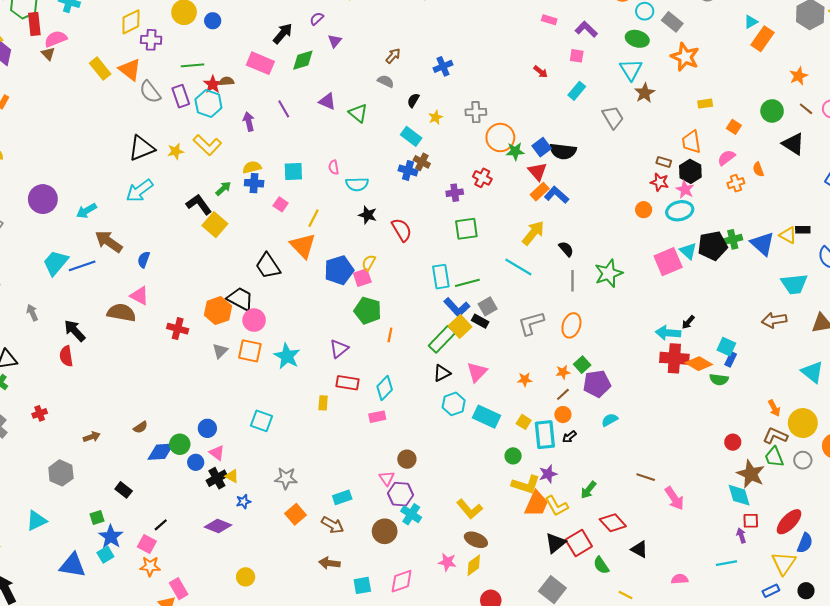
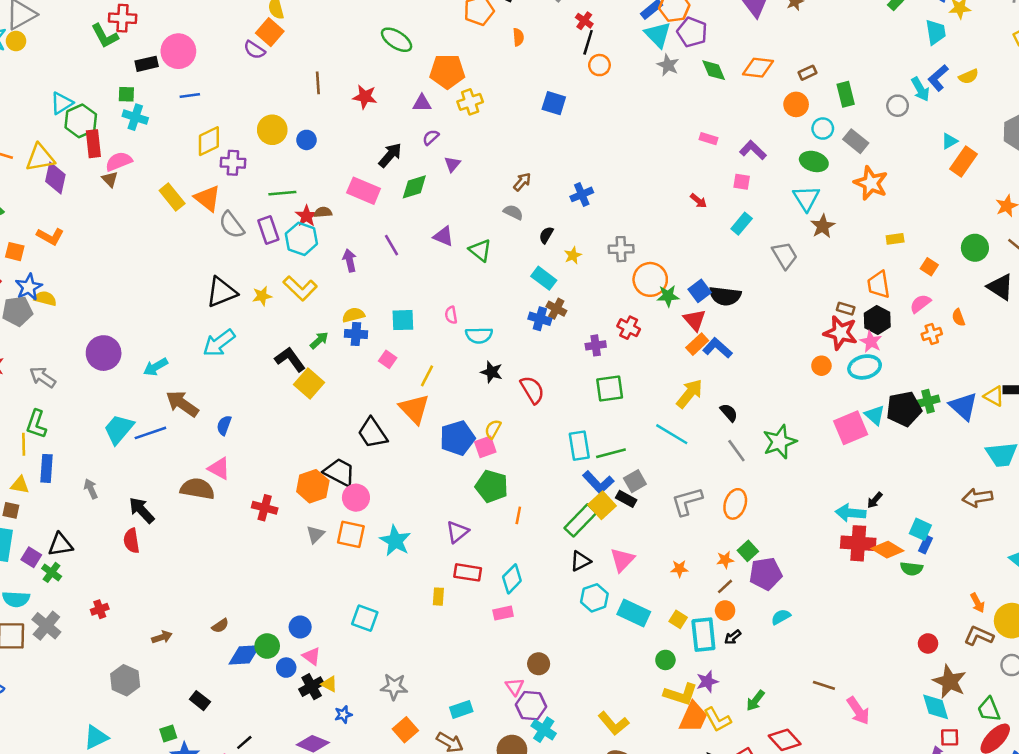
red star: (660, 182) -> (840, 333), size x1.5
gray line: (572, 281) -> (736, 451), turned -36
green trapezoid: (774, 457) -> (989, 709), moved

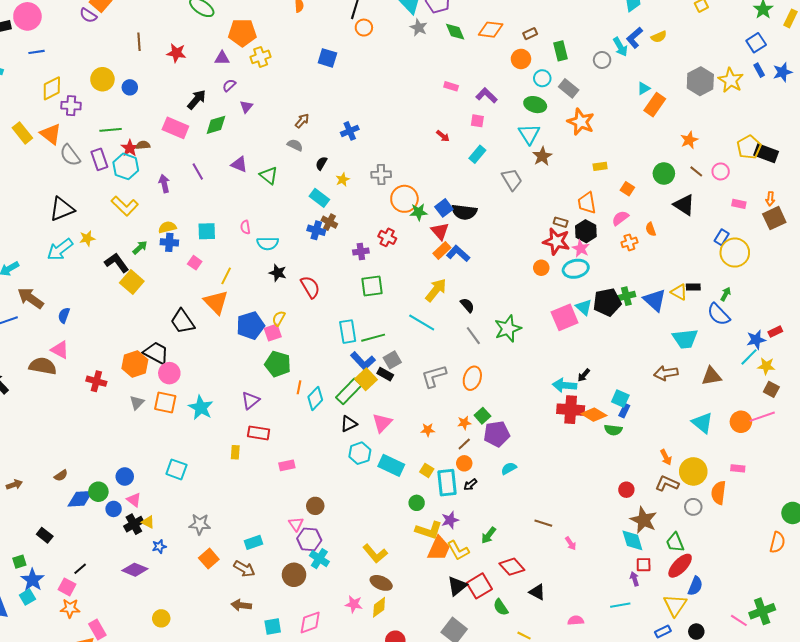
yellow star: (262, 296) -> (87, 238), moved
cyan diamond: (512, 579) -> (315, 398), moved
pink arrow: (858, 711) -> (571, 543), size x0.6

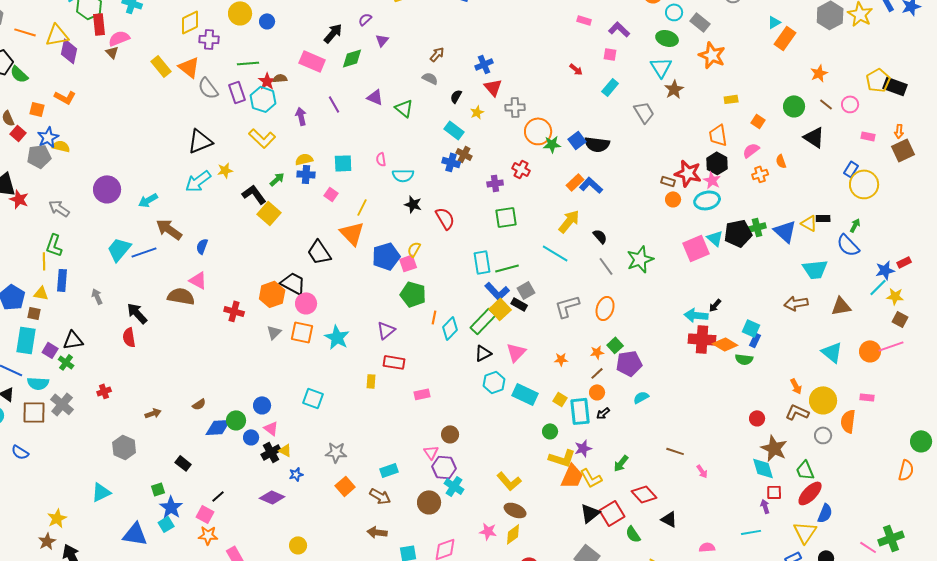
brown rectangle: (561, 222) -> (668, 181), moved
red triangle: (440, 231) -> (493, 87), moved

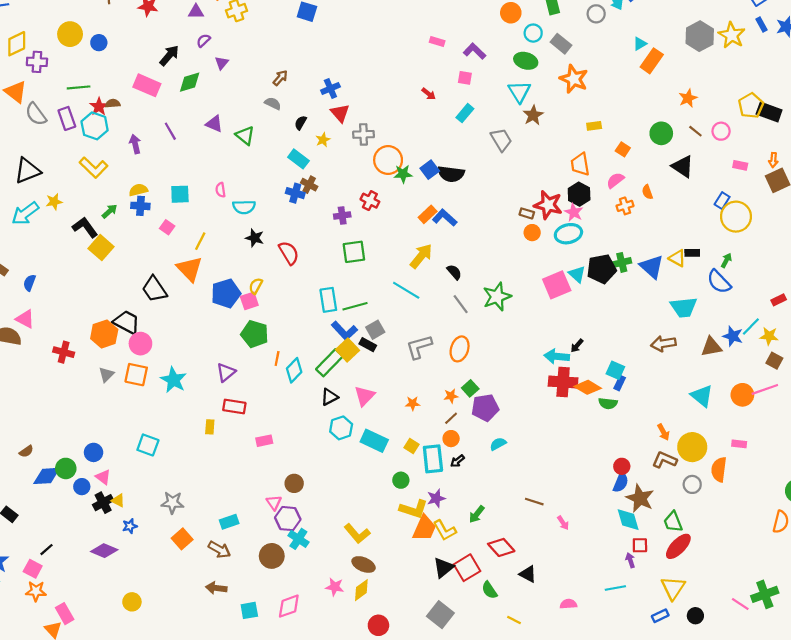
blue star: (885, 270) -> (733, 336), moved, turned 30
blue semicircle: (825, 513) -> (621, 482), moved

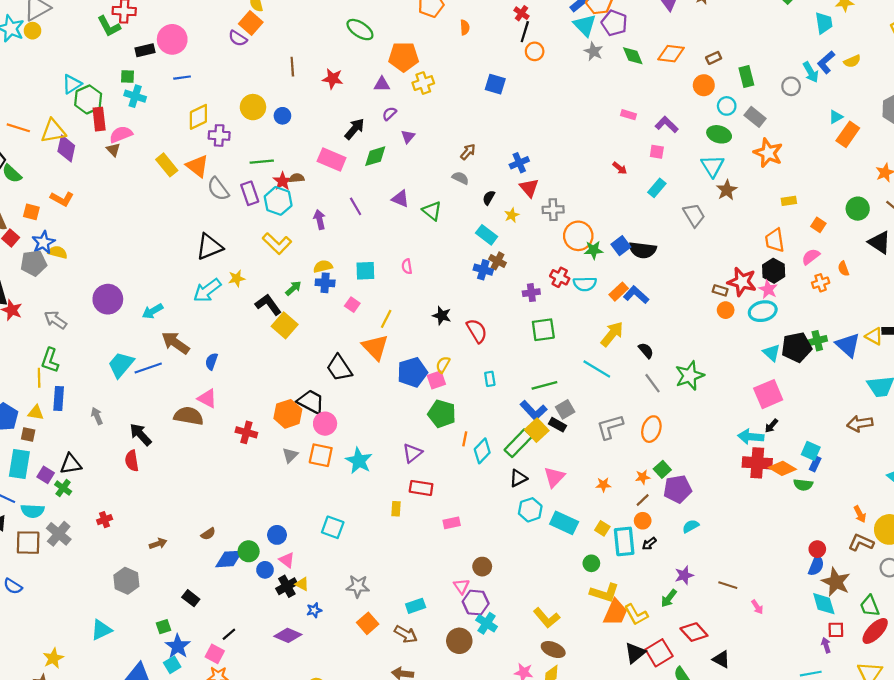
cyan semicircle: (244, 207) -> (585, 284), moved
pink square: (557, 285) -> (768, 394), moved
cyan rectangle: (328, 300) -> (490, 379), moved, size x0.6
purple star: (436, 498) -> (684, 575), moved

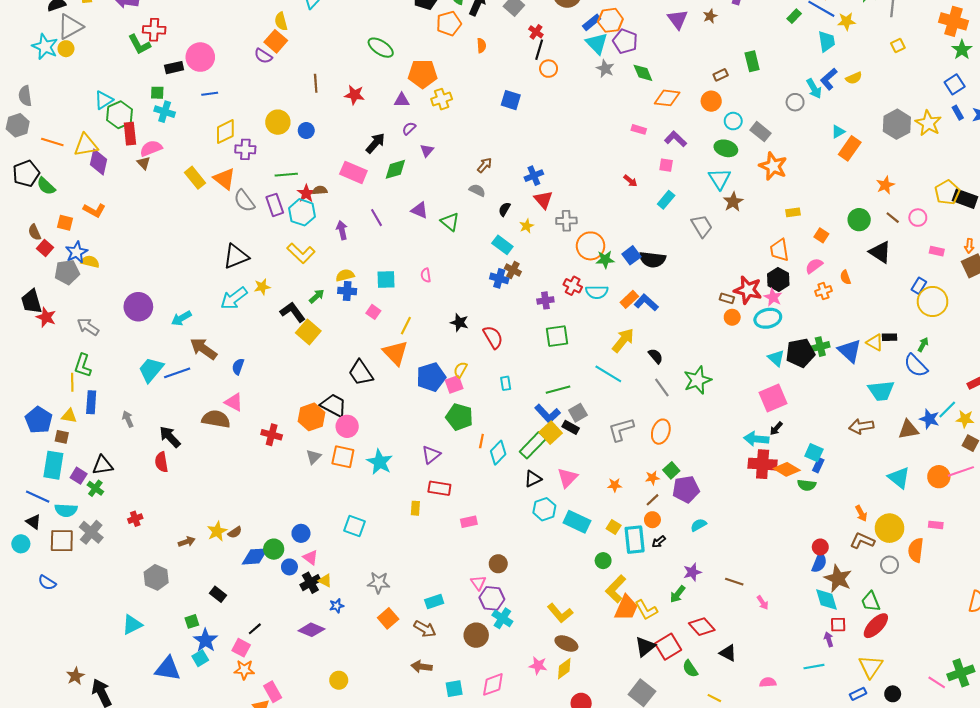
orange diamond: (671, 54) -> (667, 98), moved
green rectangle: (746, 76) -> (752, 61), moved
yellow L-shape: (604, 593) -> (616, 589), turned 116
yellow star: (53, 658) -> (217, 531), moved

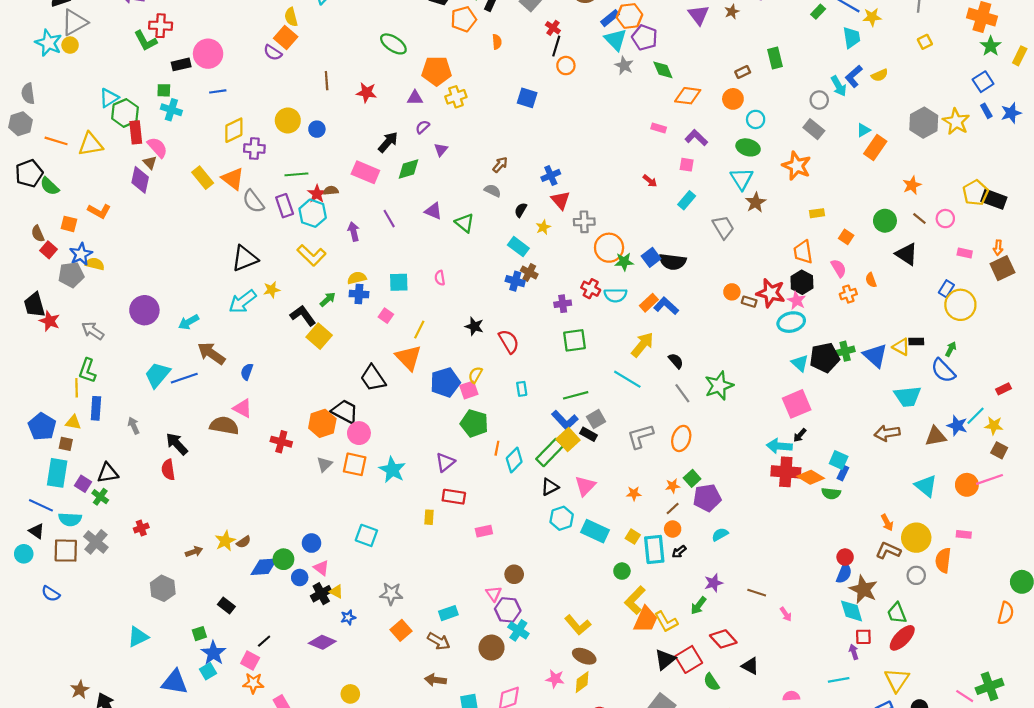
gray rectangle: (760, 132) -> (814, 129), moved
pink semicircle: (151, 148) -> (157, 147), turned 70
purple diamond: (98, 162) -> (140, 180), moved
pink semicircle: (814, 266) -> (839, 268), turned 96
orange circle: (732, 317) -> (732, 292), moved

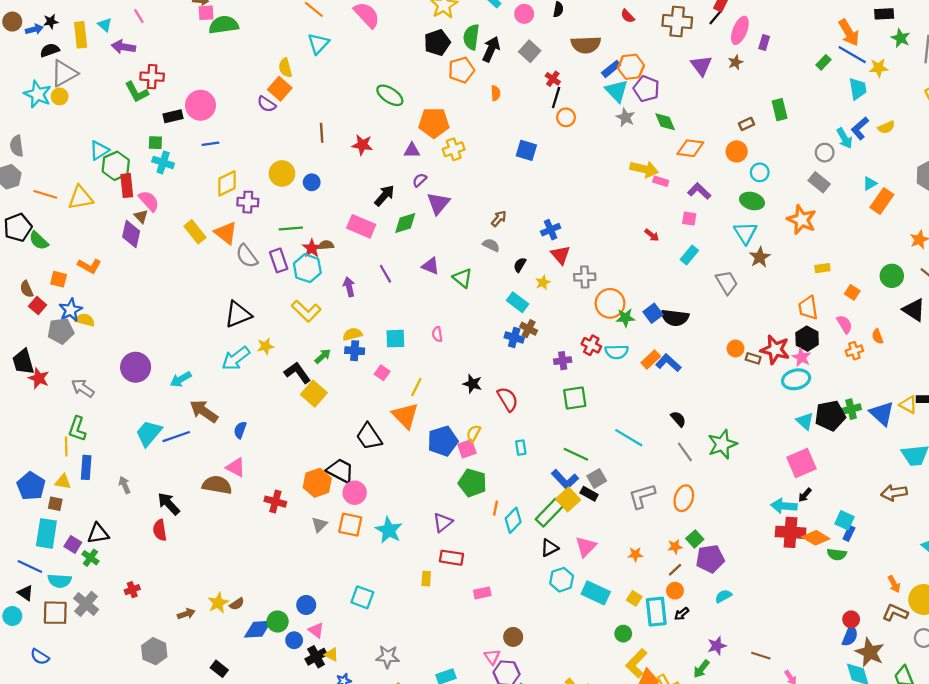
purple triangle: (441, 150) -> (438, 203), size x1.6
yellow arrow: (642, 345) -> (644, 169), moved, turned 64
green line: (576, 395) -> (576, 454), turned 40

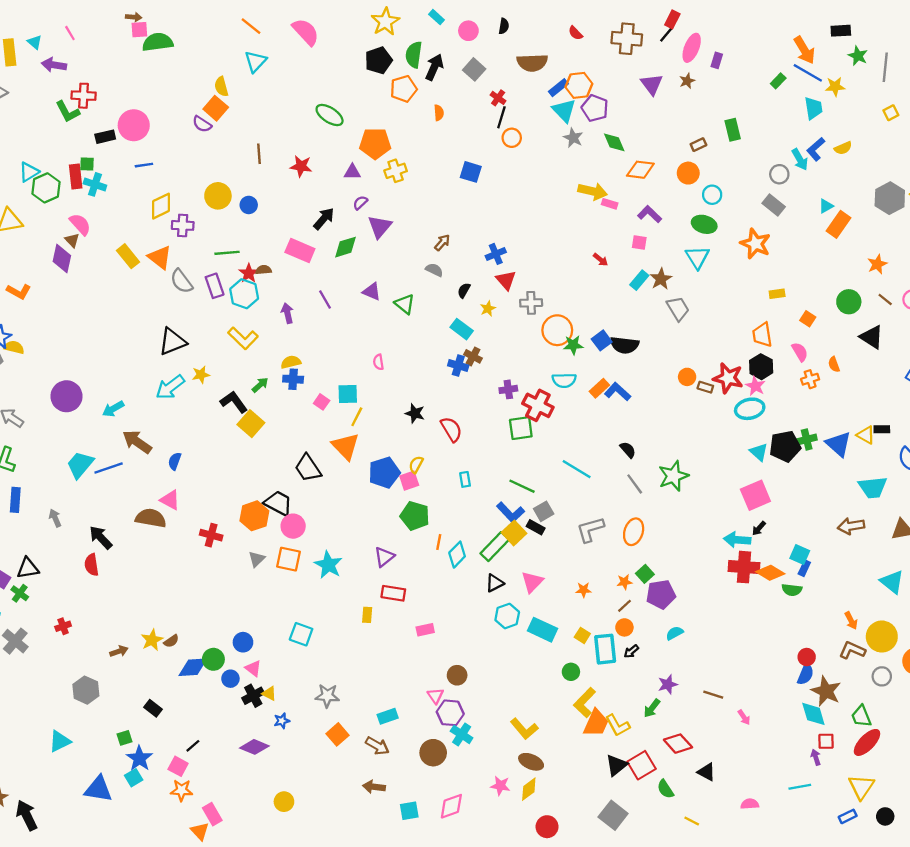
red rectangle: (127, 186) -> (76, 176), moved
brown star: (760, 257) -> (661, 279), moved
cyan square: (395, 339) -> (348, 394), moved
red cross: (591, 345) -> (538, 405), moved, size x1.5

